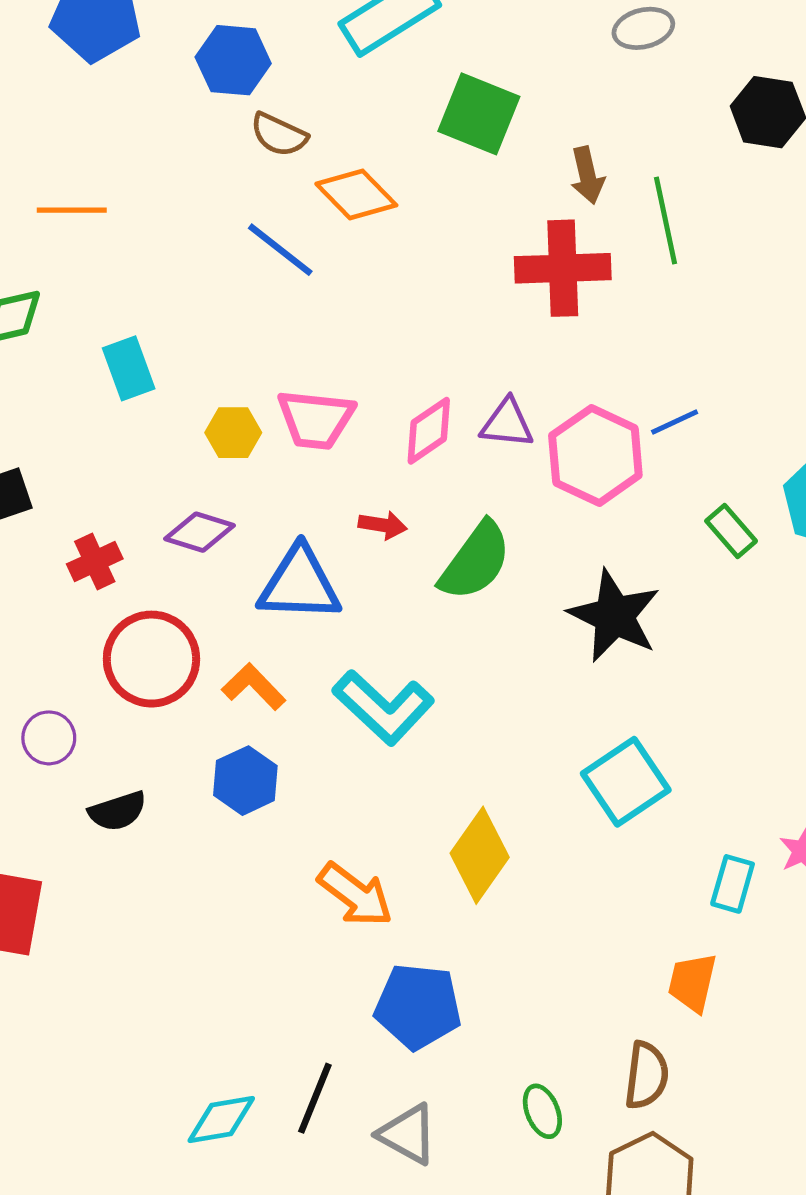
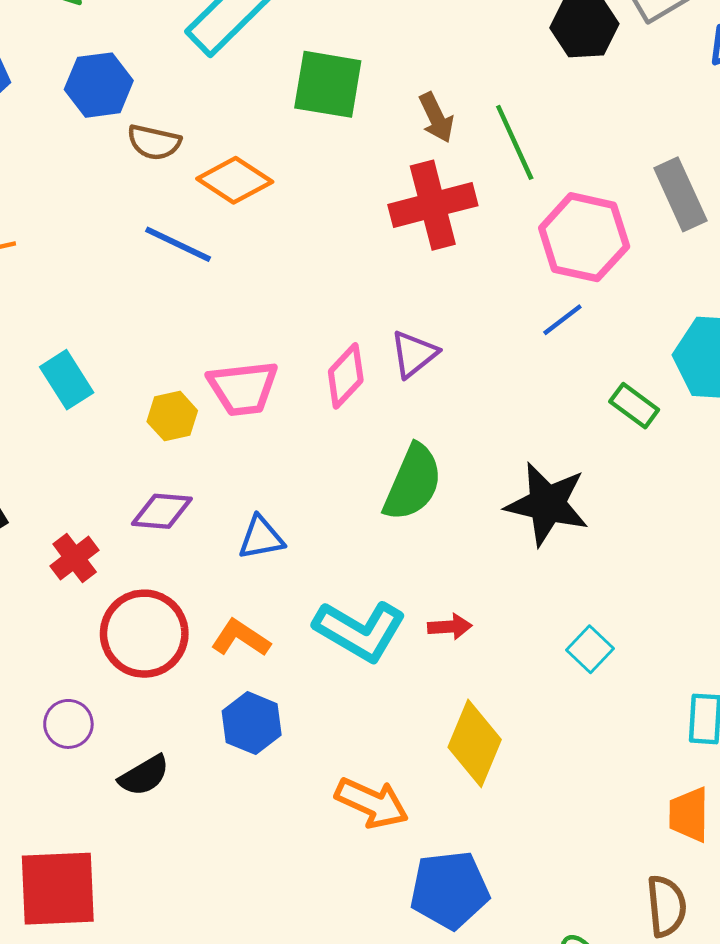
purple triangle: (507, 423) -> (414, 354), turned -32
pink hexagon: (595, 455) -> (584, 237), moved
red arrow: (383, 525) -> (450, 627), moved
blue triangle: (300, 584) -> (261, 538), size x0.6
cyan square: (626, 782) -> (590, 649), size x0.6

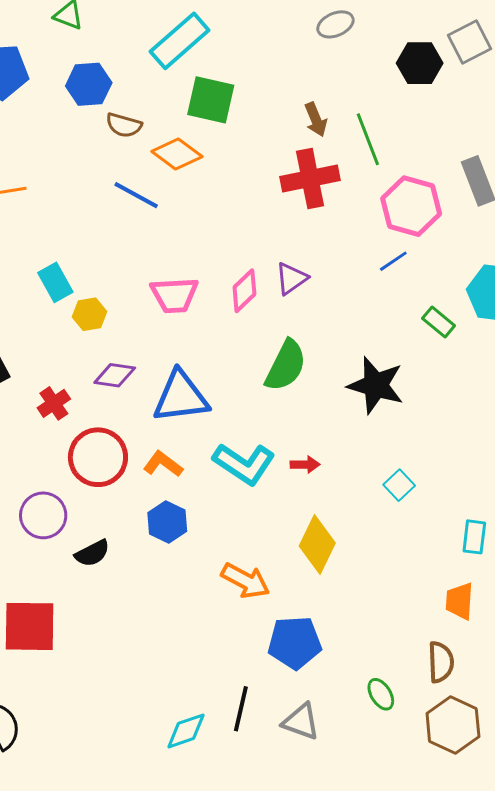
green square: (328, 84) -> (211, 100), moved
yellow hexagon: (172, 416) -> (89, 314), moved
blue triangle: (261, 538) -> (181, 397), size x1.8
purple circle: (68, 724) -> (43, 515), size x1.4

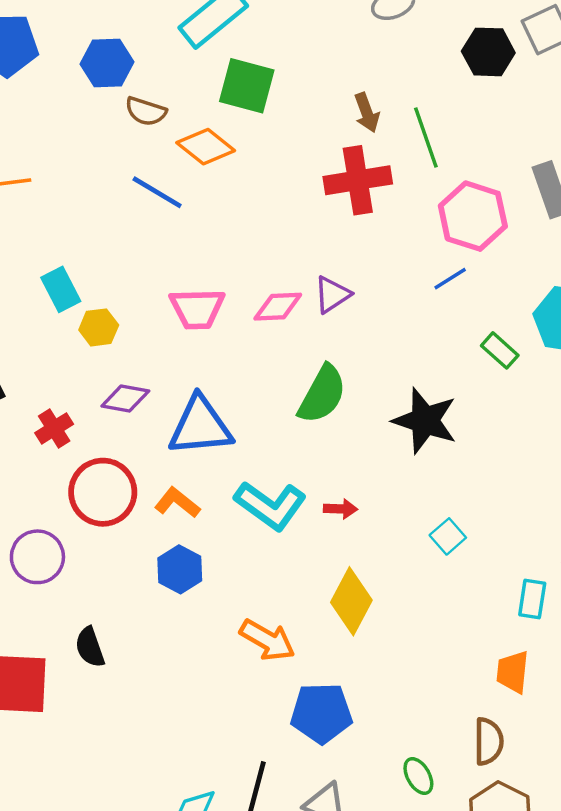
pink diamond: (244, 291) -> (278, 307), turned 39
black semicircle: (92, 553) -> (90, 647), moved, turned 96

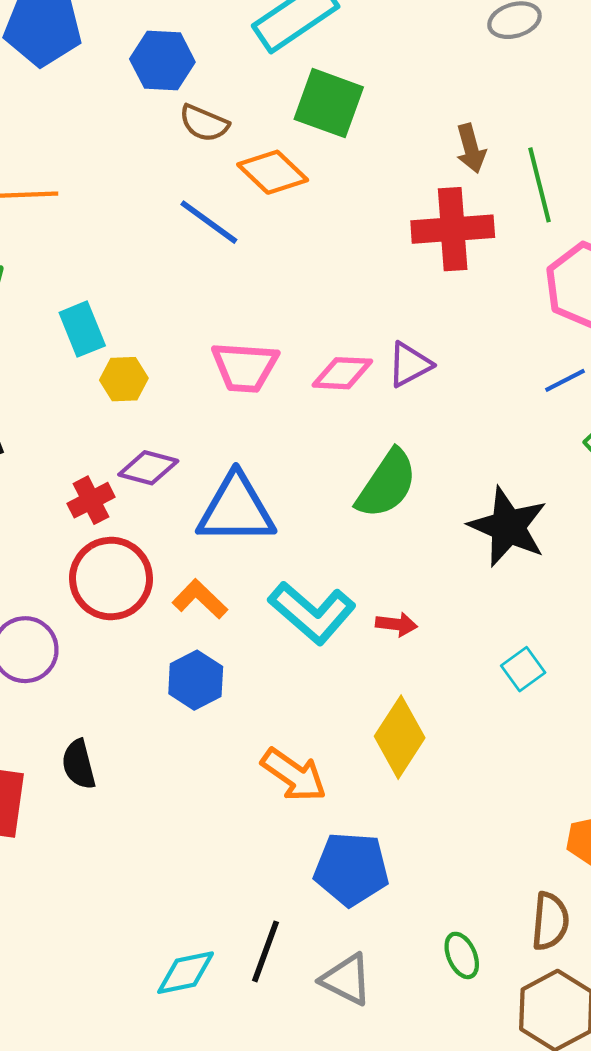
blue line: (450, 279) -> (565, 380), moved
red cross: (54, 428) -> (91, 500), moved

